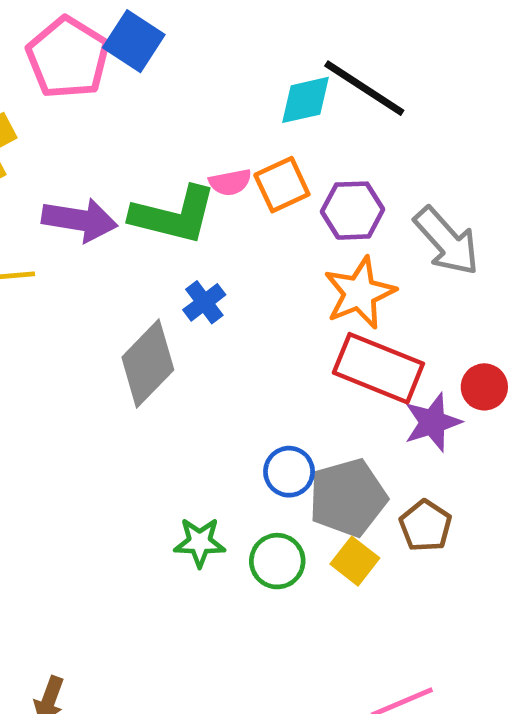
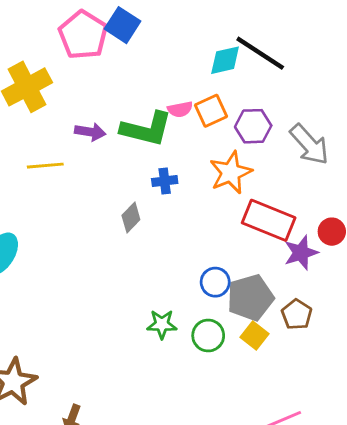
purple arrow: (80, 220) -> (90, 132), size x0.7
orange star: (360, 293) -> (231, 173), moved
blue cross: (204, 302) -> (165, 181), turned 30
gray diamond: (148, 363) -> (131, 218), size x0.6

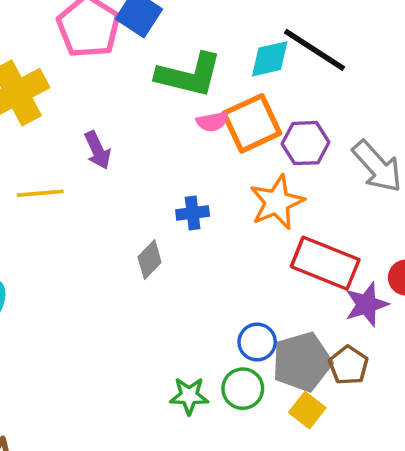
orange square: (211, 111) -> (252, 123), size x1.4
green L-shape: (146, 129) -> (189, 75), moved
purple arrow: (90, 132) -> (98, 150), turned 56
brown pentagon: (297, 314) -> (349, 365), moved
green circle: (208, 336) -> (243, 389), moved

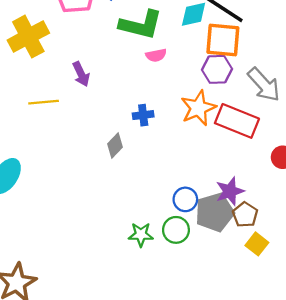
orange square: (252, 123) -> (223, 40), moved, turned 30
red rectangle: (325, 263) -> (237, 121), moved
purple star: (366, 304) -> (230, 191), moved
yellow square: (307, 410) -> (257, 244), moved

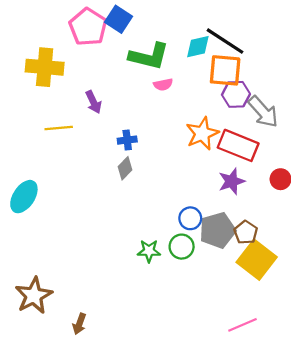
yellow cross: (28, 37) -> (45, 67), turned 33
purple hexagon: (217, 69) -> (236, 94), moved
blue cross: (143, 115) -> (127, 140), moved
purple star: (230, 191) -> (232, 181), moved
yellow square: (257, 244) -> (257, 260), size x1.8

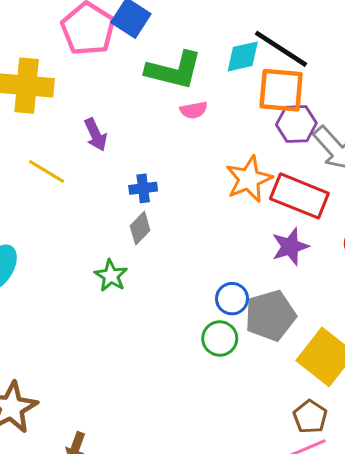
yellow line: (59, 128) -> (47, 171), turned 36
brown pentagon: (246, 232) -> (310, 417), moved
green star: (149, 251) -> (111, 276), moved, turned 30

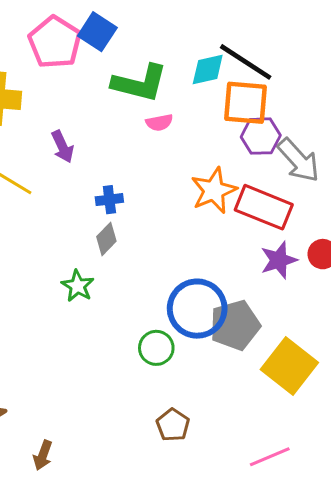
purple star: (290, 247) -> (279, 260), moved
blue circle: (232, 299) -> (197, 309), size x1.8
green circle: (220, 338) -> (156, 348), moved
brown pentagon: (310, 417) -> (173, 425), moved

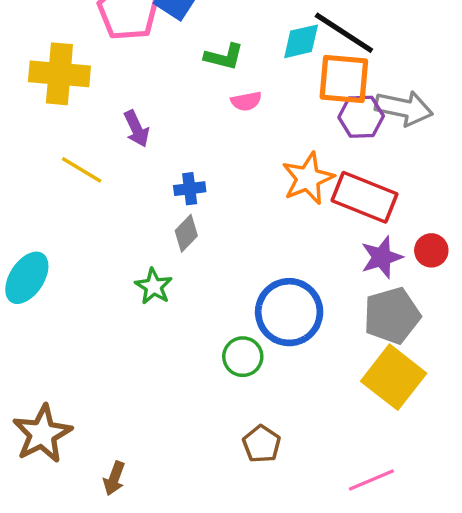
green L-shape: (140, 83) -> (224, 57), size x0.6
gray arrow: (298, 160) -> (404, 108), moved, turned -36
gray pentagon: (235, 325) -> (392, 316), moved

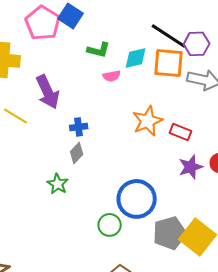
cyan diamond: (301, 41) -> (136, 58), moved
purple hexagon: (361, 117) -> (197, 44), moved
purple arrow: (137, 129) -> (48, 92), size x1.6
red rectangle: (364, 197) -> (181, 132), size x0.6
gray pentagon: (392, 316) -> (170, 233), moved

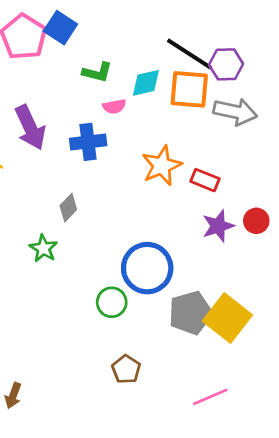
blue cross: (79, 127) -> (88, 142), moved, size x1.5

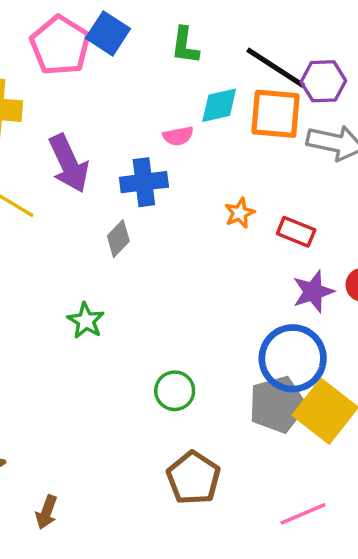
green L-shape: (97, 72) -> (185, 45), moved, turned 84
orange star: (162, 166) -> (240, 213), size x0.6
gray diamond: (68, 208) -> (118, 239), moved
blue circle: (147, 268) -> (293, 358), moved
brown pentagon: (126, 369) -> (193, 478), size x1.4

